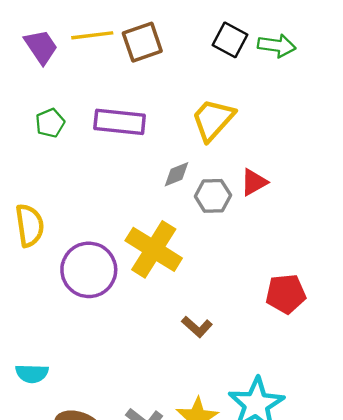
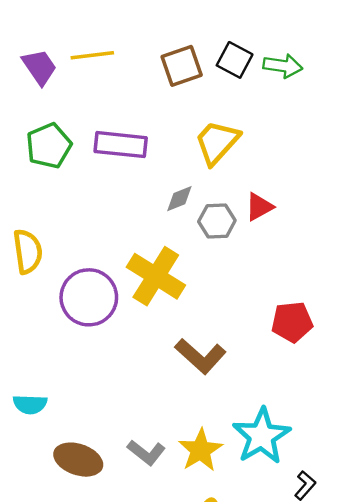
brown square: (142, 42) -> (182, 66), moved
green pentagon: (50, 123) -> (49, 146), size x1.5
brown L-shape: (197, 327) -> (200, 356), size x1.6

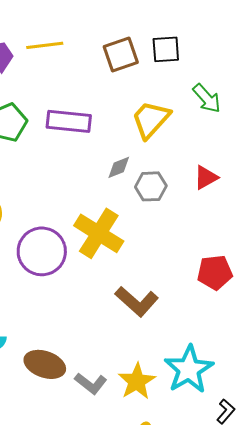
black square: (235, 60) -> (166, 49), turned -32
green arrow: (283, 66) -> (207, 98), moved, turned 40
red triangle: (259, 207) -> (206, 177), moved
brown ellipse: (78, 460) -> (45, 364), moved

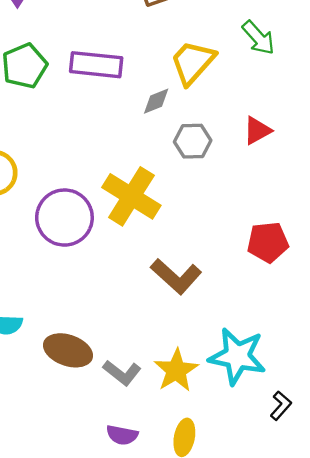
gray diamond: (119, 167) -> (156, 101), moved
cyan star: (189, 369) -> (237, 356), turned -30

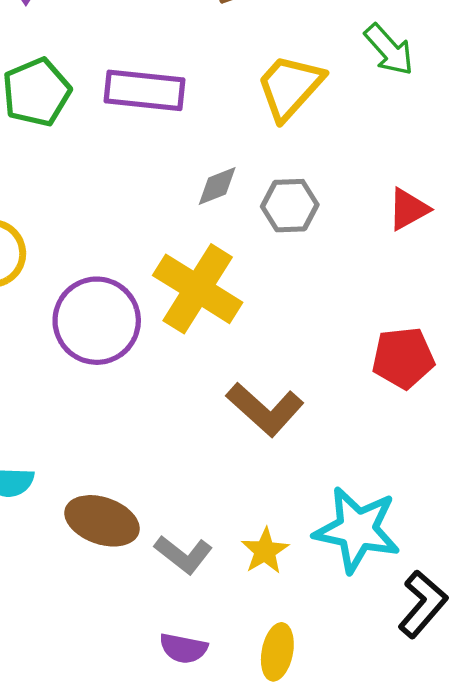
gray diamond: (156, 101) -> (217, 186), moved
red triangle: (257, 131) -> (408, 209), moved
yellow star: (176, 370) -> (265, 551), size x0.7
black L-shape: (281, 406) -> (423, 604), size x1.5

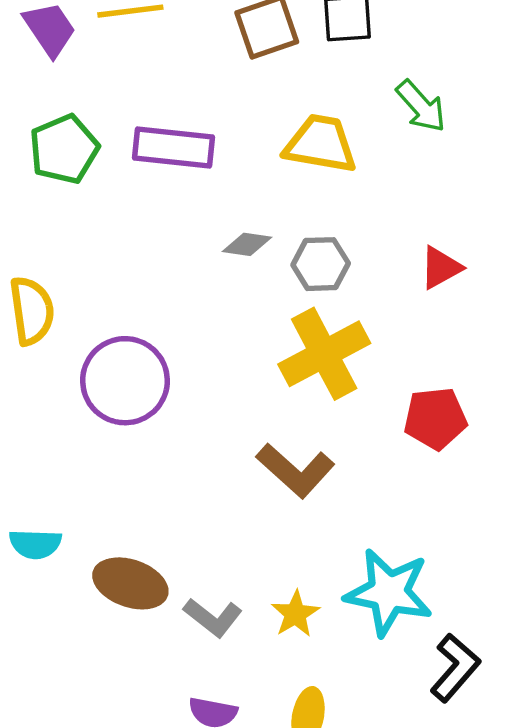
yellow trapezoid: (290, 87) -> (321, 144), turned 58
gray diamond: (217, 186) -> (247, 244), turned 30
yellow cross: (198, 289) -> (324, 354), moved, turned 30

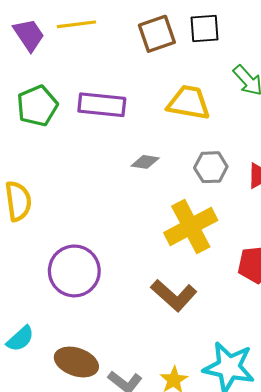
gray hexagon: (321, 264) -> (211, 167), moved
purple circle: (125, 381) -> (74, 271), moved
cyan semicircle: (35, 544) -> (20, 339), turned -44

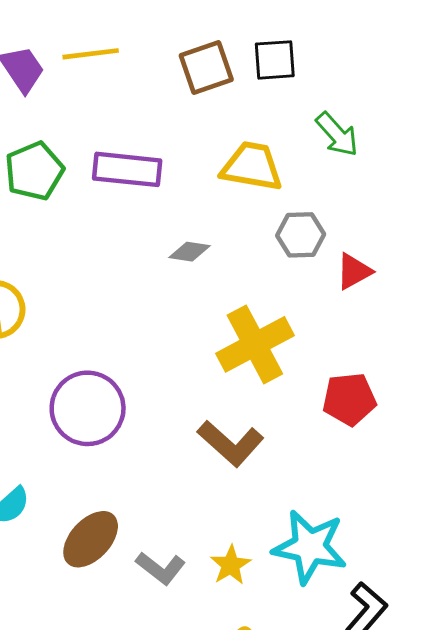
gray hexagon: (211, 167) -> (301, 235), moved
brown ellipse: (76, 362) -> (91, 539), turned -66

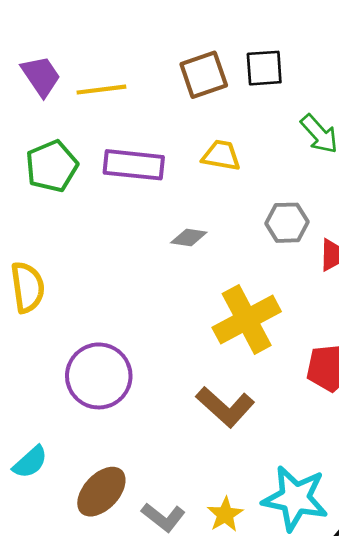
yellow line: (91, 54) -> (101, 90), moved
yellow trapezoid: (252, 166) -> (221, 155), moved, size x0.7

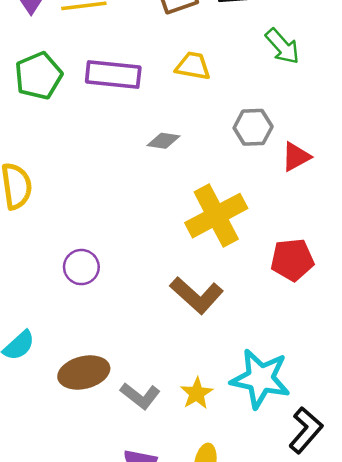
purple circle: (99, 376) -> (81, 267), size x0.6
brown ellipse: (101, 492) -> (84, 372), turned 33

